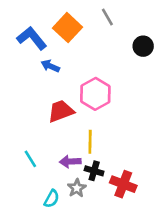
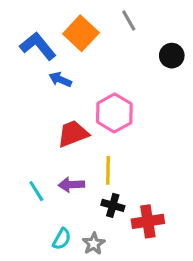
purple arrow: (70, 162) -> (71, 185), moved
red cross: (123, 184) -> (148, 221), turned -30
gray star: (77, 188) -> (94, 244), moved

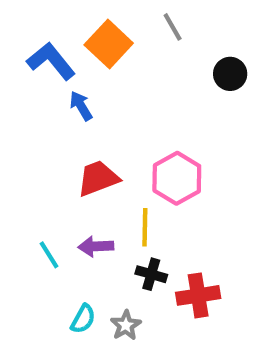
blue arrow: (60, 80) -> (81, 106), turned 35
pink hexagon: (114, 113) -> (177, 178), moved

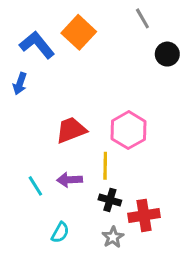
gray line: (173, 27) -> (142, 18), moved
blue arrow: (81, 106) -> (20, 84), moved, turned -130
gray star: (126, 325) -> (113, 237), moved

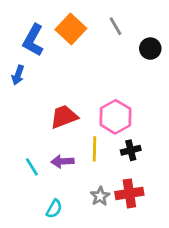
gray line: (142, 18) -> (115, 26), moved
blue L-shape: (37, 45) -> (33, 40), turned -112
black cross: (110, 200) -> (131, 150), moved, turned -30
gray star: (113, 237) -> (100, 196), moved

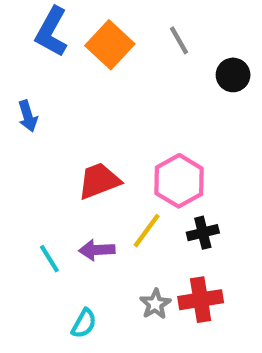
blue L-shape: (33, 40) -> (52, 32), moved
blue arrow: (18, 75) -> (28, 116), turned -36
yellow line: (95, 149) -> (147, 231), turned 35

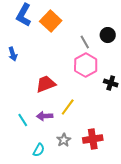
gray line: (179, 40) -> (85, 42), moved
pink hexagon: (179, 181) -> (86, 65), moved
black cross: (203, 233) -> (111, 83), moved, turned 32
gray star: (155, 304) -> (64, 140), moved

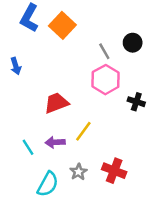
red cross: (93, 139) -> (114, 171), turned 30
cyan semicircle: (39, 150) -> (48, 184), size x1.5

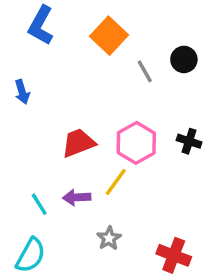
orange square: (62, 25) -> (109, 36), moved
pink hexagon: (106, 80) -> (136, 143), moved
red cross: (114, 171) -> (174, 255), moved
cyan semicircle: (48, 184) -> (31, 255), moved

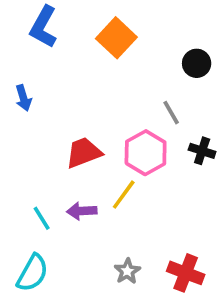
gray line: (145, 71) -> (171, 113), moved
gray star: (109, 238) -> (127, 271), moved

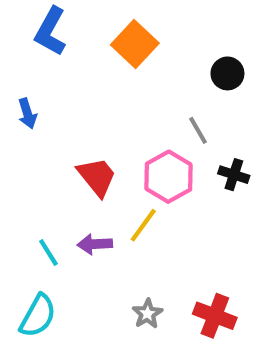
red trapezoid: (84, 153) -> (97, 177), turned 72

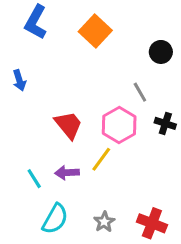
cyan semicircle: (38, 316) -> (55, 219), moved

